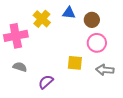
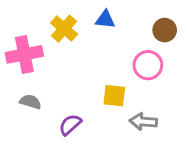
brown circle: (92, 20) -> (165, 30), moved
gray arrow: (105, 70) -> (143, 122), moved

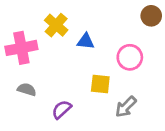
blue triangle: (105, 19) -> (86, 41), moved
brown circle: (165, 30) -> (151, 16), moved
gray arrow: (143, 122) -> (126, 107), turned -50

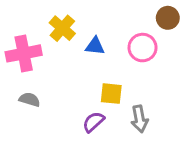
pink circle: (130, 57) -> (143, 48), moved
gray arrow: (126, 107) -> (140, 119), turned -55
purple semicircle: (62, 109) -> (93, 122), moved

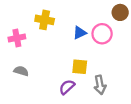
yellow cross: (62, 28) -> (45, 20), turned -30
blue triangle: (95, 46) -> (80, 33), moved, turned -32
pink cross: (24, 53) -> (17, 38), size x0.7

